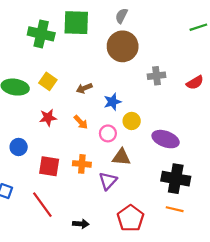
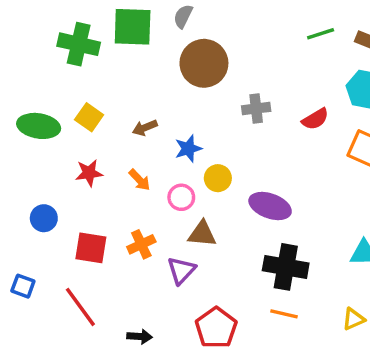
gray semicircle: (121, 16) -> (183, 16), moved
orange cross: (82, 164) -> (141, 244), turned -30

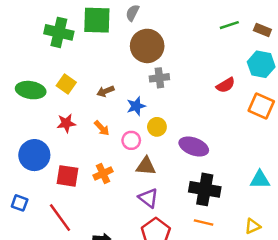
gray cross: (256, 109) -> (159, 78), moved
blue circle: (44, 218) -> (34, 155), size x1.6
purple triangle: (181, 270) -> (148, 198), moved, turned -35

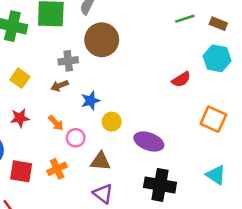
gray cross: (159, 78) -> (68, 61), moved
orange square: (261, 106) -> (213, 119), moved
pink circle: (131, 140) -> (76, 138), moved
cyan triangle: (260, 180) -> (216, 175), turned 35

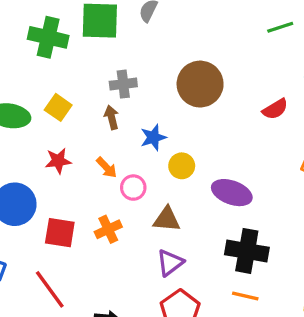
brown circle: (102, 40) -> (200, 84), moved
brown arrow: (60, 86) -> (112, 117), turned 98
purple triangle: (103, 194) -> (170, 263), turned 45

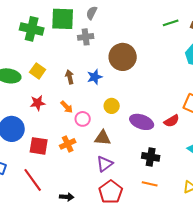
gray cross: (123, 84) -> (86, 37), moved
red semicircle: (275, 109) -> (172, 121), moved
blue star: (153, 137) -> (95, 77), moved
black cross: (247, 251) -> (151, 157), size x0.7

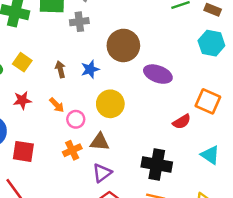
yellow circle: (112, 106) -> (110, 104), size x1.5
purple ellipse: (142, 122) -> (158, 74), moved
orange cross: (68, 144) -> (72, 150), moved
black cross: (151, 157) -> (157, 165), size x1.4

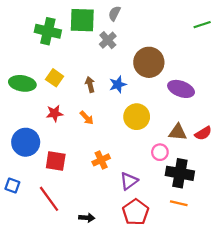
gray cross: (79, 22) -> (108, 40), turned -35
pink circle: (76, 119) -> (160, 152), moved
brown triangle: (100, 142) -> (178, 132), moved

